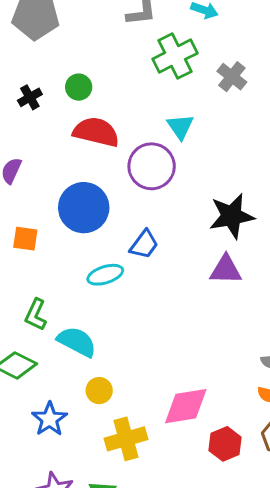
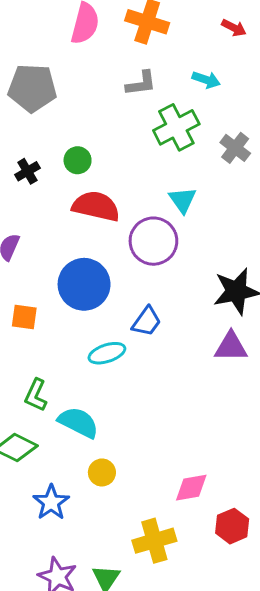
pink diamond: (186, 406) -> (191, 488), size x0.7
yellow cross: (126, 439) -> (154, 541), moved

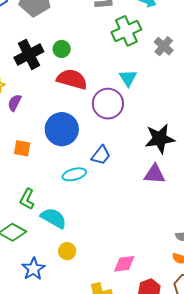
black cross: (27, 171) -> (29, 54), size x1.8

